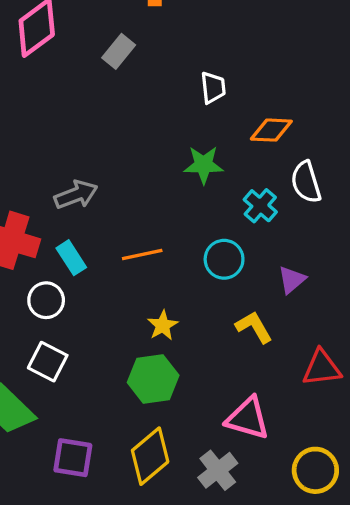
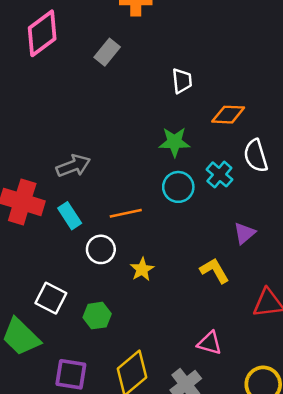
cyan circle: (224, 259) -> (178, 187), moved
white circle: (46, 300) -> (101, 249), moved
green hexagon: (153, 379) -> (97, 316), moved, size x0.7
pink triangle: (248, 418) -> (209, 343), size x0.7

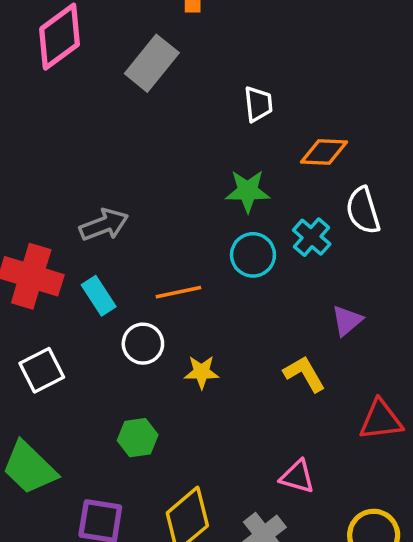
gray rectangle: (107, 52) -> (152, 63), size x1.4
yellow star: (142, 269) -> (202, 372), turned 30
white square: (51, 298) -> (42, 370), moved, turned 36

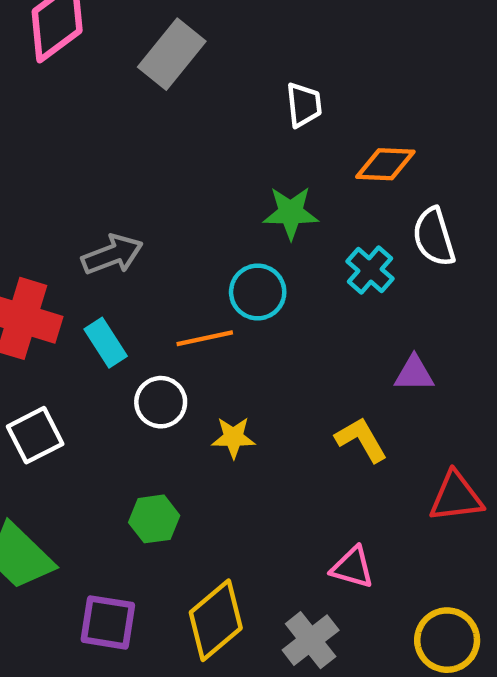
cyan circle: (253, 255) -> (258, 292), moved
purple triangle: (347, 321) -> (414, 374), turned 40

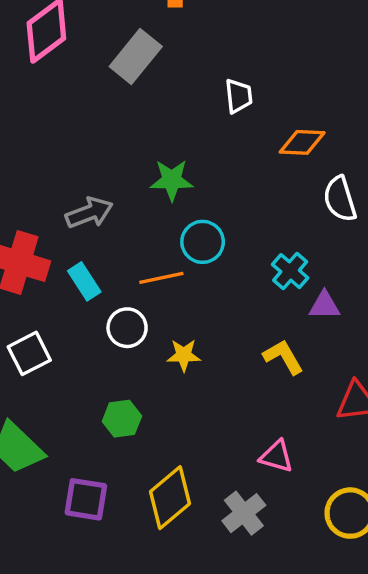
green star: (291, 213) -> (172, 180), moved
cyan cross: (370, 270) -> (290, 271), moved

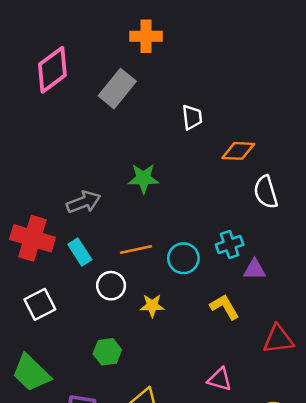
cyan circle: (203, 242) -> (183, 258), moved
cyan cross: (290, 271) -> (230, 245), turned 30

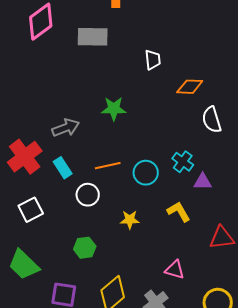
gray rectangle: (117, 89) -> (93, 37), turned 52
red cross: (32, 238) -> (25, 157), turned 36
cyan cross: (230, 245) -> (183, 162), turned -35
yellow star: (152, 306) -> (130, 220), moved

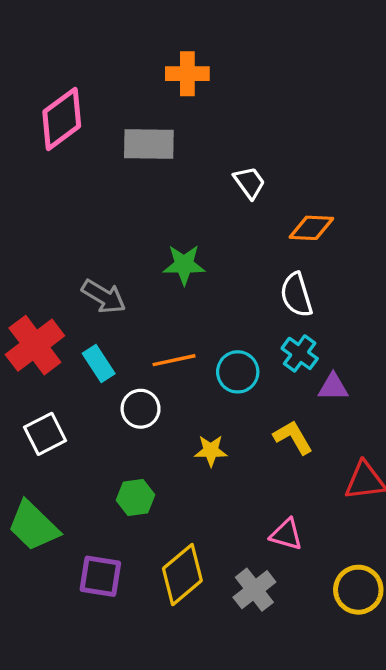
white trapezoid: (153, 60) -> (249, 183), turned -30
white semicircle: (212, 120) -> (296, 295), moved
gray arrow: (66, 128) -> (104, 297), turned 52

